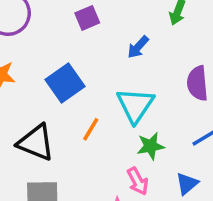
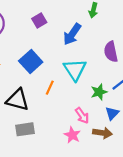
blue arrow: (138, 47) -> (72, 34), size x1.5
green star: (151, 146) -> (99, 92), moved

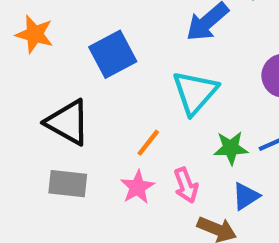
orange line: (50, 88) -> (148, 143), moved
pink star: (72, 135) -> (137, 187), moved

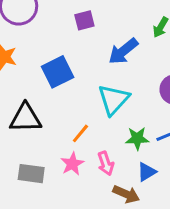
black triangle: (68, 122) -> (25, 118), turned -32
gray rectangle: (68, 184) -> (31, 174), moved

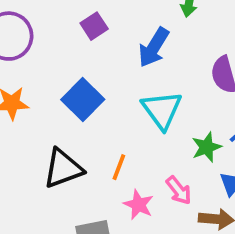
orange line: (80, 133) -> (119, 167), moved

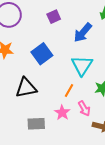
orange line: (119, 167) -> (69, 91), moved

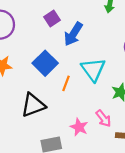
blue arrow: (83, 32) -> (73, 34), moved
orange line: (69, 91) -> (66, 83), moved

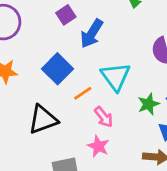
orange line: (66, 83) -> (83, 93), turned 35
pink arrow: (103, 118) -> (104, 117), moved

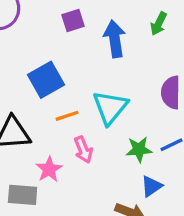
blue arrow: (92, 33) -> (115, 39), moved, turned 124
pink star: (98, 146) -> (49, 169), moved

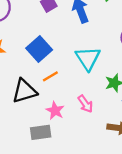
orange line: (67, 116) -> (50, 76), moved
pink arrow: (83, 150) -> (85, 104), moved

